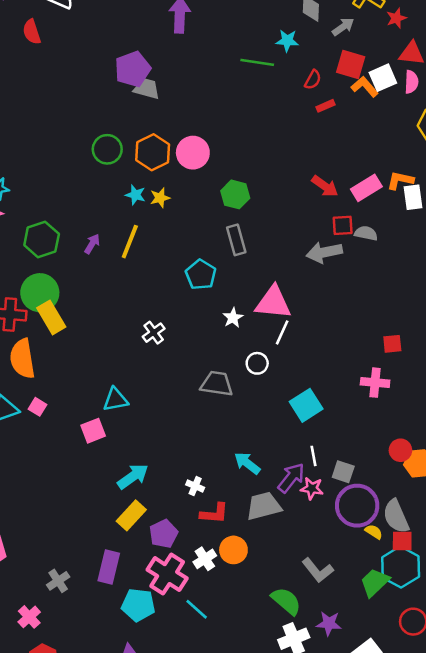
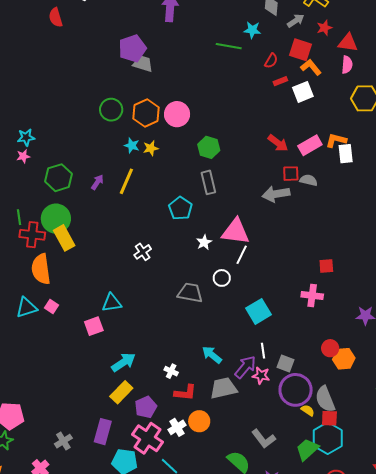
red star: (396, 18) -> (324, 28), moved
white square: (383, 78) -> (303, 92), moved

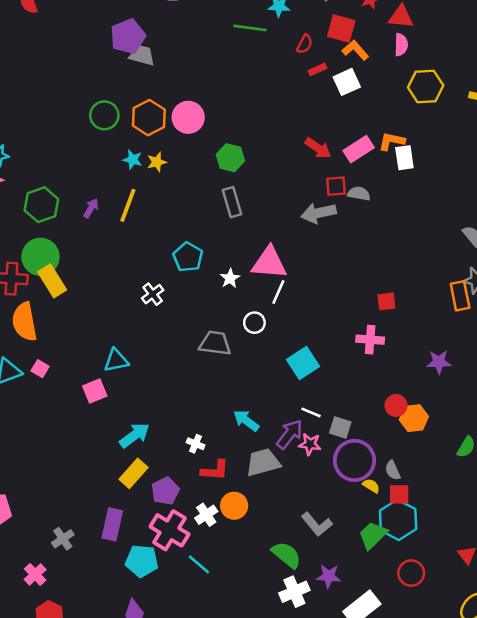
cyan pentagon: (180, 208) -> (188, 257), moved
white line: (263, 351) -> (311, 412), turned -56
gray semicircle: (325, 399) -> (393, 470), size x0.6

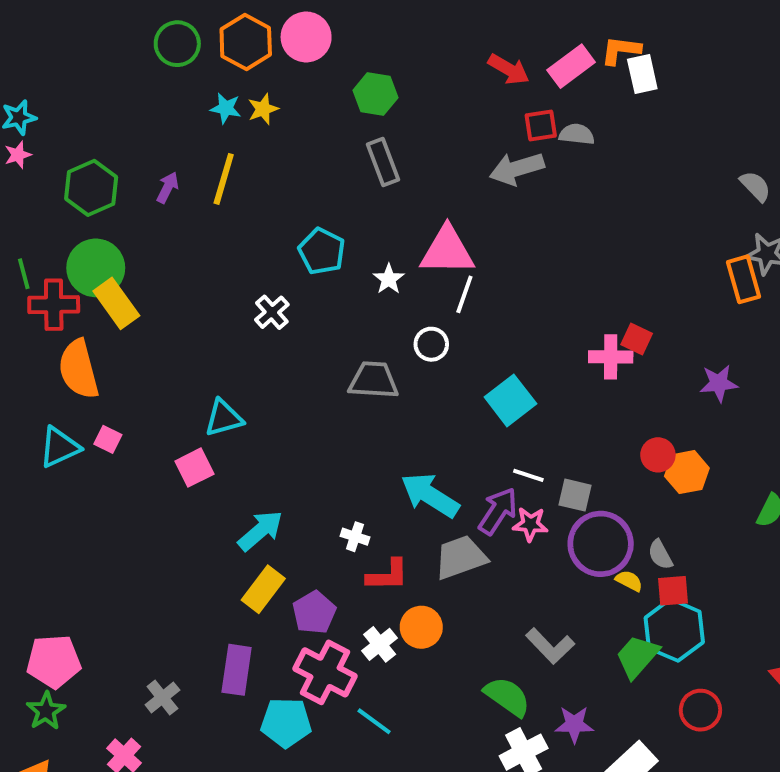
red square: (386, 301) -> (637, 339), moved, turned 36
cyan arrow: (246, 421) -> (430, 495), size x1.4

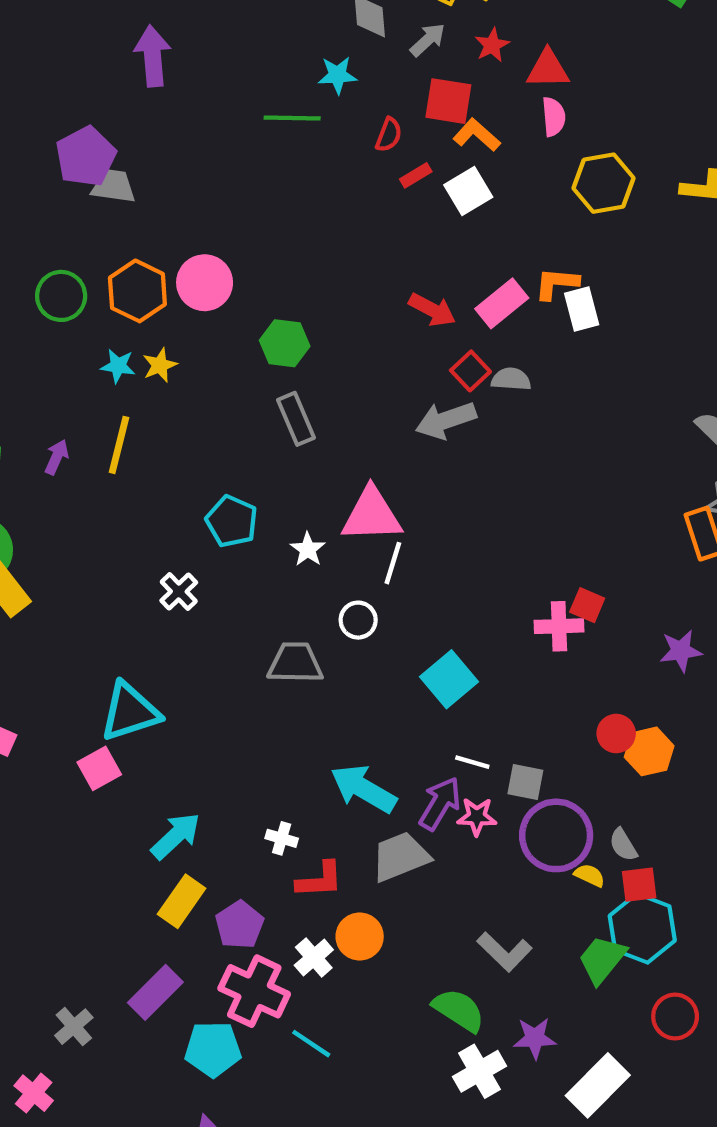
red square: (541, 125) -> (470, 371), turned -32
cyan triangle: (224, 418) -> (130, 712), size x1.4
purple rectangle: (237, 670) -> (155, 992), turned 39

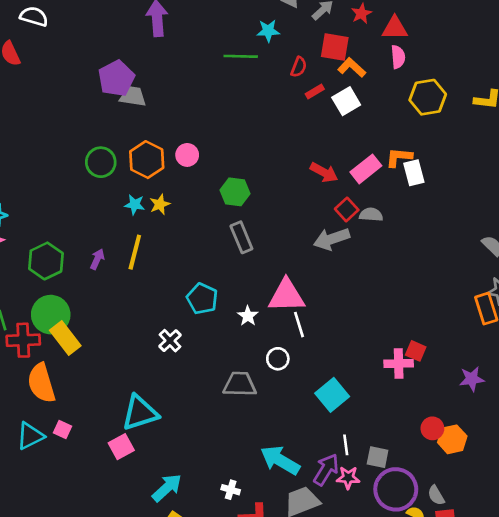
pink circle: (205, 283) -> (187, 155), size x0.7
white line: (393, 563) -> (299, 325), turned -35
white line: (472, 762) -> (346, 445), turned 66

